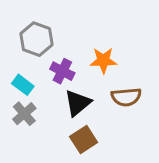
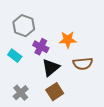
gray cross: (24, 114) -> (21, 93), moved

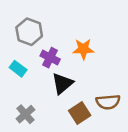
brown semicircle: (83, 64) -> (108, 102), moved
brown square: (55, 92) -> (80, 113), moved

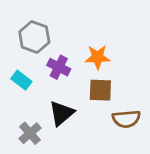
black triangle: (62, 83) -> (62, 113), moved
brown square: (80, 113) -> (100, 90), moved, turned 35

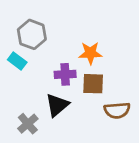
purple cross: (59, 67) -> (65, 74), moved, turned -30
cyan rectangle: (21, 80) -> (17, 61), moved

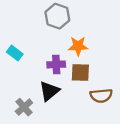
gray hexagon: (32, 34) -> (57, 16), moved

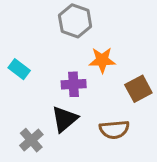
brown square: (80, 73) -> (138, 89), moved, turned -30
brown semicircle: (101, 96) -> (114, 130), moved

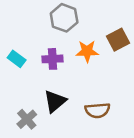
purple cross: (74, 84) -> (53, 59), moved
brown square: (138, 89) -> (118, 40), moved

